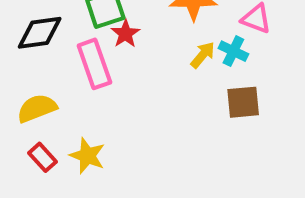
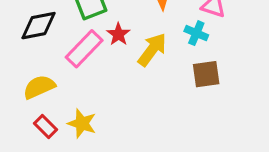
red star: (125, 34) -> (118, 34), moved
yellow arrow: (203, 55) -> (152, 50), moved, size x1.5
pink rectangle: (94, 64) -> (84, 49), turned 66

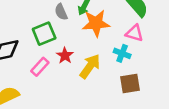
pink rectangle: (84, 49) -> (40, 67), size x0.7

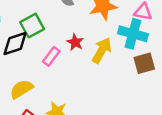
green square: (44, 34) -> (32, 26), moved
cyan cross: (122, 53) -> (133, 34), size x1.6

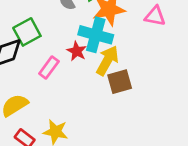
cyan cross: (133, 34) -> (96, 35), moved
brown square: (144, 63) -> (120, 82), moved

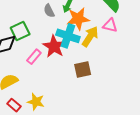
red star: (77, 51) -> (54, 46), size x1.6
yellow arrow: (107, 60) -> (90, 36), moved

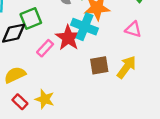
pink triangle: (110, 25) -> (133, 29), moved
yellow arrow: (90, 36) -> (126, 67), moved

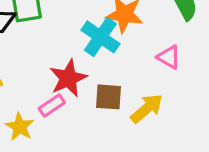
red star: (68, 38) -> (68, 78), moved
pink rectangle: (45, 48) -> (52, 106), moved

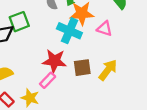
pink triangle: (169, 57) -> (104, 29), moved
red star: (68, 78) -> (54, 61), turned -30

